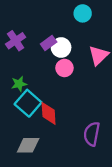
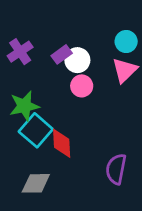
cyan circle: (83, 13) -> (126, 42), moved
green star: (19, 84) -> (24, 106), size x1.5

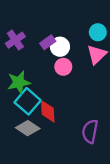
gray diamond: (36, 183) -> (28, 128), moved, turned 35

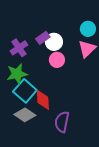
purple cross: (15, 40) -> (19, 48), moved
purple semicircle: (90, 131) -> (62, 122), moved

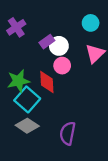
cyan circle: (88, 29) -> (91, 23), moved
purple cross: (19, 48) -> (16, 27), moved
red diamond: (43, 100) -> (47, 82), moved

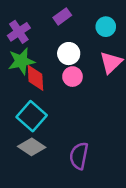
purple rectangle: (47, 42) -> (62, 16), moved
green star: (18, 81) -> (21, 61), moved
red diamond: (47, 82) -> (35, 78), moved

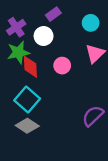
white circle: (69, 54) -> (44, 36), moved
purple semicircle: (79, 156) -> (93, 116), moved, turned 35

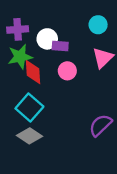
purple rectangle: (53, 14) -> (60, 46), moved, turned 40
purple cross: (16, 27) -> (18, 29), turned 30

